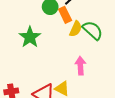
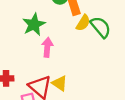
pink arrow: (80, 66) -> (47, 47), moved

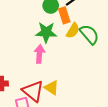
green star: (34, 25) -> (46, 32), moved, turned 30

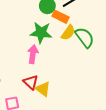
orange rectangle: (64, 15) -> (60, 17), turned -49
red triangle: (33, 91) -> (31, 82), moved, size x0.7

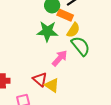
green semicircle: (85, 37) -> (81, 46), moved
pink arrow: (33, 54) -> (60, 58), moved, turned 36

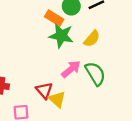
orange rectangle: (65, 15) -> (54, 18), moved
green semicircle: (81, 46) -> (95, 74), moved

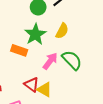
orange rectangle: (54, 18) -> (19, 50), moved
green star: (61, 36) -> (35, 34), turned -30

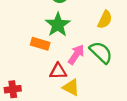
yellow semicircle: (62, 31) -> (105, 20), moved
red triangle: (32, 84) -> (58, 71), moved, turned -35

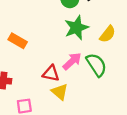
green star: (58, 25) -> (76, 28), moved
orange rectangle: (40, 44) -> (18, 41), moved

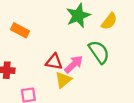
pink arrow: (72, 61) -> (74, 64), moved
yellow triangle: (60, 92) -> (63, 80), turned 42

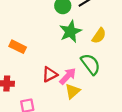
red triangle: (54, 62) -> (50, 74), turned -35
yellow triangle: (63, 80) -> (73, 91), moved

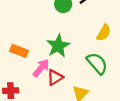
green star: (70, 31) -> (58, 46), moved
pink arrow: (68, 76) -> (41, 68), moved

